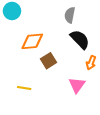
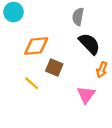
brown square: (48, 61) -> (54, 68), turned -35
yellow line: (24, 88) -> (32, 83), moved, turned 32

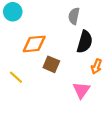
black semicircle: (89, 44) -> (85, 42), turned 60
yellow line: (32, 83) -> (16, 77), moved

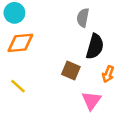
orange diamond: (34, 44) -> (20, 43), moved
brown square: (51, 64) -> (71, 71), moved

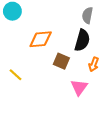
gray semicircle: (83, 18) -> (87, 15), moved
orange diamond: (20, 43) -> (41, 39), moved

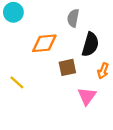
gray semicircle: (87, 15) -> (73, 18), moved
brown square: (61, 61) -> (67, 67), turned -35

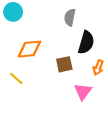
orange diamond: (44, 43) -> (29, 49), moved

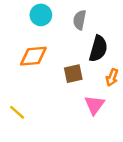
cyan circle: (13, 12) -> (41, 15), moved
yellow line: (16, 78) -> (17, 112), moved

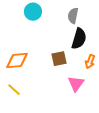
gray semicircle: (80, 20) -> (73, 16), moved
orange diamond: (33, 56) -> (17, 61), moved

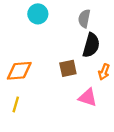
pink triangle: (76, 84) -> (88, 97), turned -48
yellow line: (14, 90) -> (16, 104), turned 64

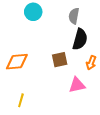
pink triangle: (88, 97) -> (77, 85), turned -30
yellow line: (16, 104) -> (21, 100), moved

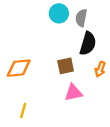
cyan circle: (33, 12) -> (59, 13), moved
pink triangle: (77, 85) -> (73, 93), moved

